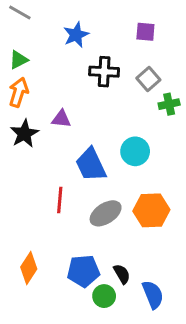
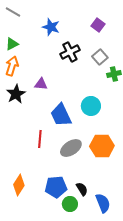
purple square: (145, 32) -> (98, 25), turned 32
blue star: (76, 35) -> (51, 27), turned -30
black cross: (104, 72) -> (70, 52), turned -30

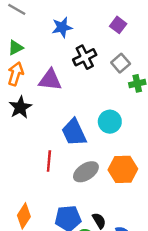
blue star: (51, 27) -> (62, 27), turned -30
purple triangle: (41, 84) -> (50, 80), moved, size x1.5

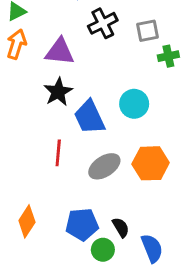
gray square: (121, 63) -> (148, 31), turned 30
black star: (20, 107) -> (58, 92), moved

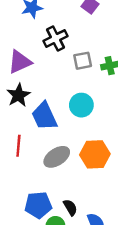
gray square: (148, 31) -> (83, 61), moved
purple triangle: (60, 52) -> (20, 62), turned -30

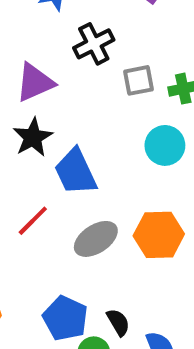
cyan circle: (81, 105) -> (165, 145), moved
red line: (18, 146) -> (33, 221), turned 40
blue pentagon: (38, 205) -> (65, 318), turned 30

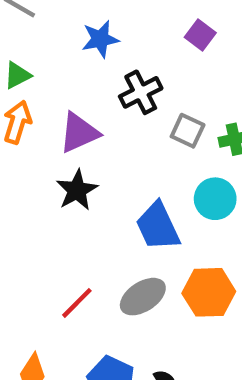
gray square: (139, 80) -> (188, 131), turned 36
blue trapezoid: (76, 172) -> (158, 226), moved
red line: (33, 221) -> (77, 303), moved

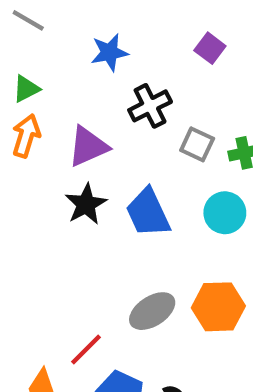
blue trapezoid: (158, 226) -> (148, 213), moved
red line: (77, 303) -> (86, 350), moved

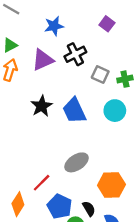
purple triangle: (88, 146) -> (43, 60), moved
orange hexagon: (218, 307) -> (111, 185), moved

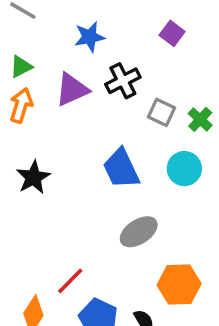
green cross: (125, 79) -> (200, 119), turned -35
black star: (42, 106) -> (33, 177), moved
gray ellipse: (77, 162) -> (139, 232), moved

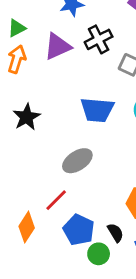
blue trapezoid: (121, 169) -> (97, 110), turned -60
gray ellipse: (139, 232) -> (77, 161), moved

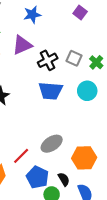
black cross: (99, 39) -> (48, 60), moved
gray ellipse: (77, 161) -> (52, 144), moved

